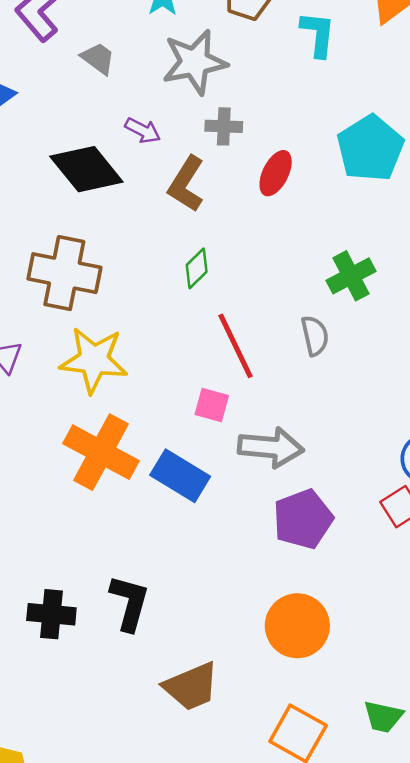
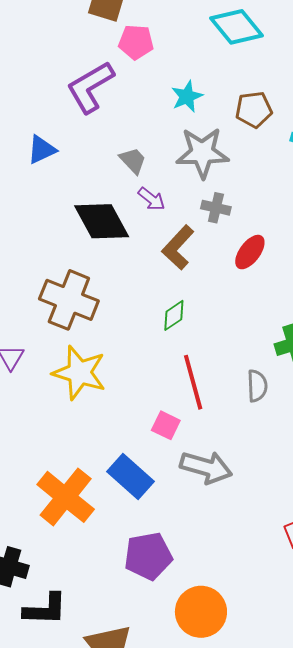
gray trapezoid: (98, 58) -> (133, 161), moved
orange cross: (101, 452) -> (66, 497), moved
purple pentagon: (303, 519) -> (148, 556), moved
black L-shape: (129, 603) -> (45, 609), moved, turned 66

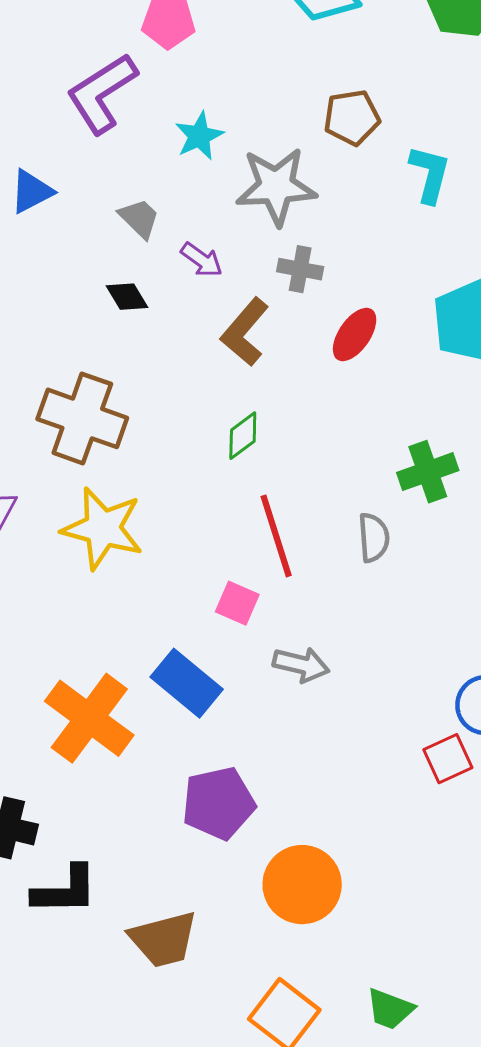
cyan star: (187, 96) -> (199, 136), moved
gray trapezoid: (133, 161) -> (139, 218), moved
black diamond: (102, 221) -> (127, 297), size x0.5
gray arrow: (206, 467) -> (301, 665), size x0.7

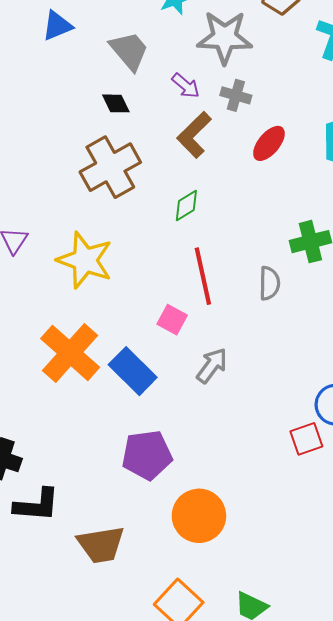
gray trapezoid: (139, 218) -> (129, 51), size x1.4
purple arrow: (202, 260) -> (186, 86), moved
brown cross: (82, 418) -> (110, 167), moved, turned 36
gray arrow: (301, 665) -> (212, 366), turned -72
orange cross: (89, 718) -> (70, 353), moved

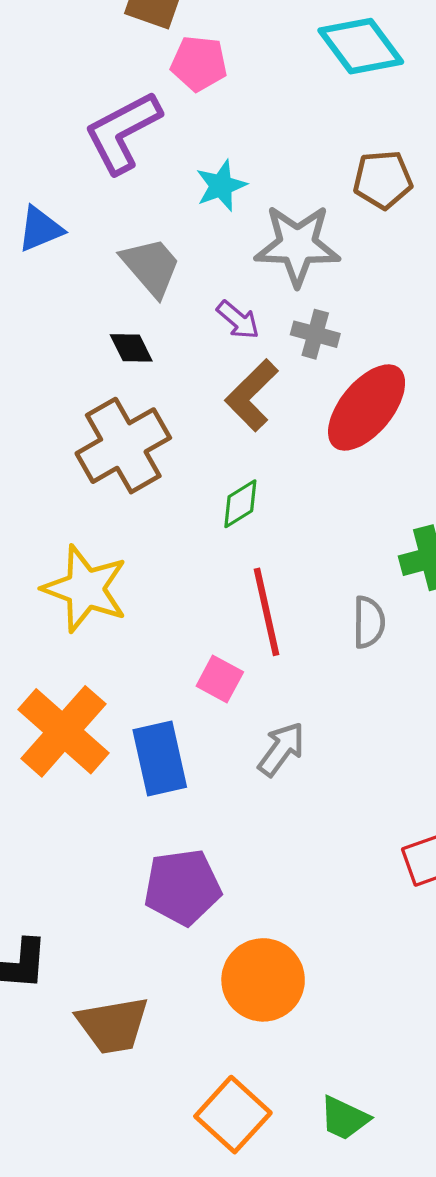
red ellipse: (269, 143) -> (367, 407), size x1.6
blue rectangle: (133, 371) -> (160, 758), turned 33

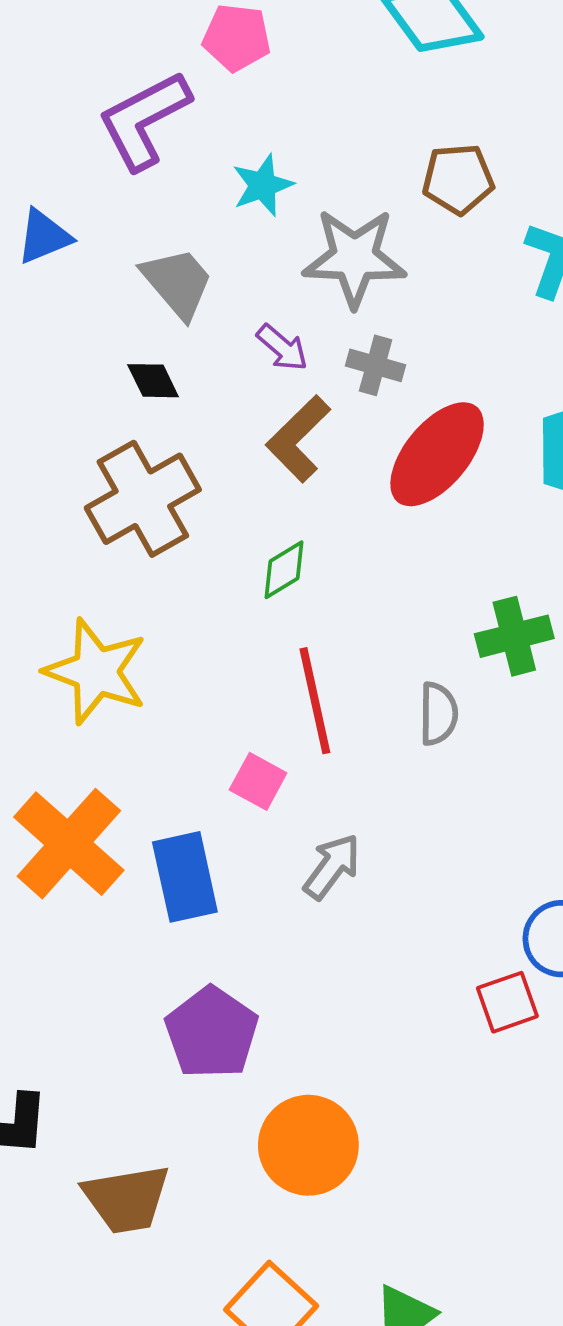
purple pentagon: (182, 887) -> (212, 1033), turned -30

